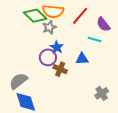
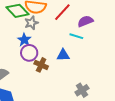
purple semicircle: (103, 24) -> (85, 21), turned 105
blue star: (57, 47) -> (24, 40), moved

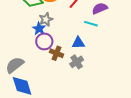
gray star: (31, 23) -> (46, 19), moved
gray cross: (82, 90) -> (77, 62), moved

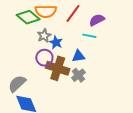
blue star: (39, 29) -> (56, 42), moved
brown cross: (57, 53) -> (58, 68), size x1.6

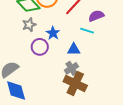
gray star: (44, 36) -> (29, 25), moved
brown cross: (58, 68) -> (75, 83), moved

